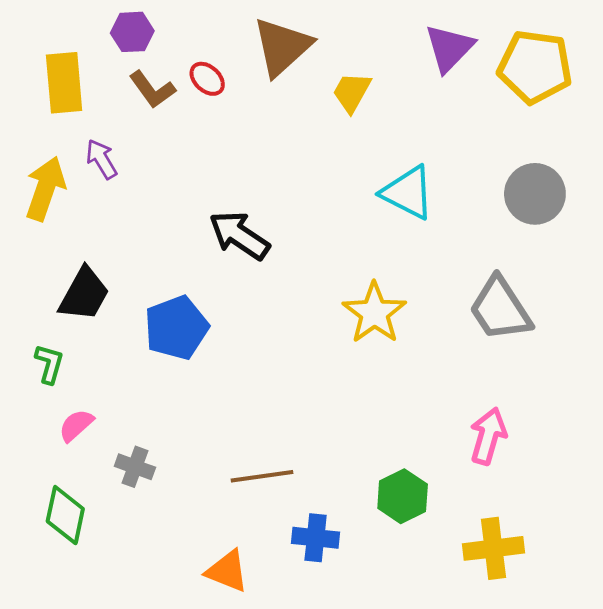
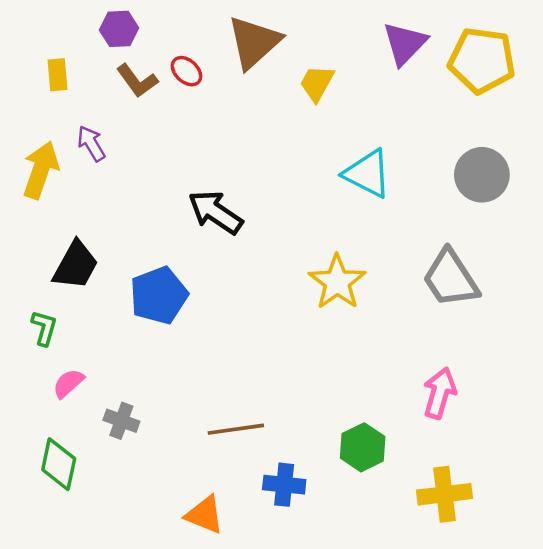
yellow rectangle: (64, 83) -> (58, 75), size x0.6

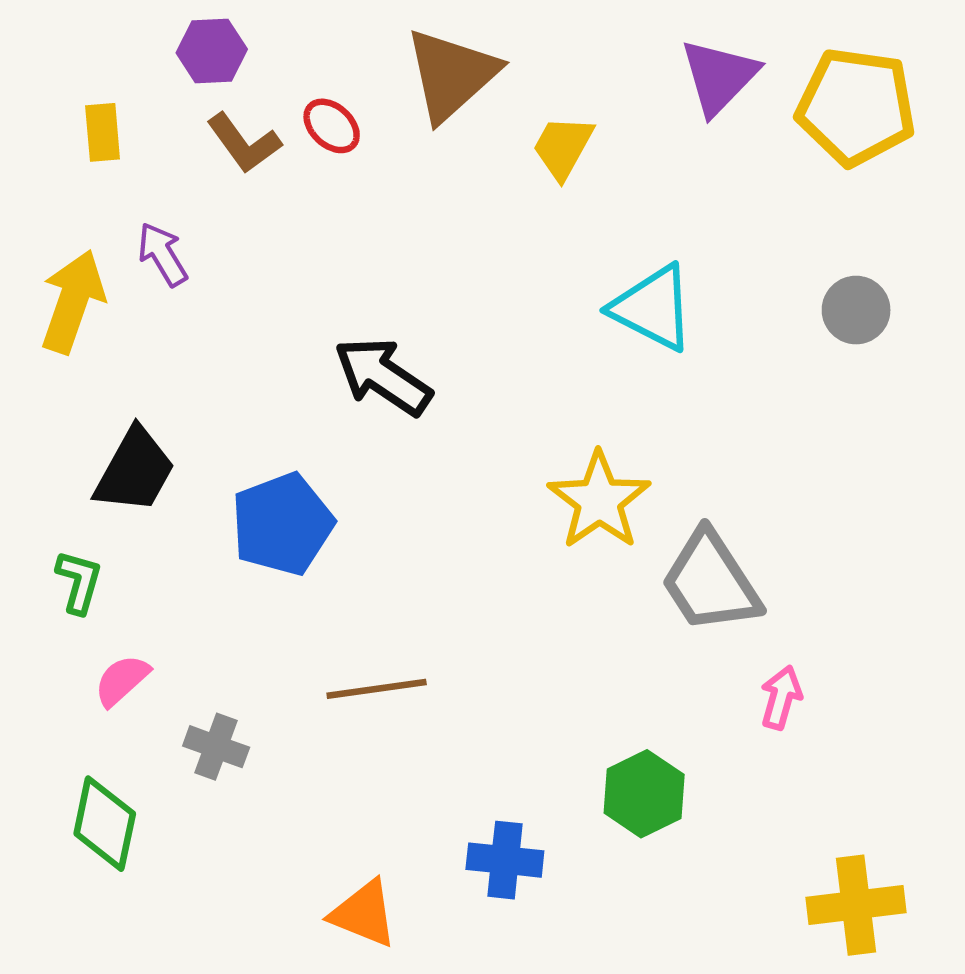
gray circle: (482, 175) -> (856, 310), size x0.7
gray trapezoid: (451, 278) -> (710, 582), moved
pink arrow: (440, 393) -> (781, 697), size x0.7
brown line: (236, 429) -> (377, 689), moved
yellow cross: (445, 494) -> (856, 905), moved

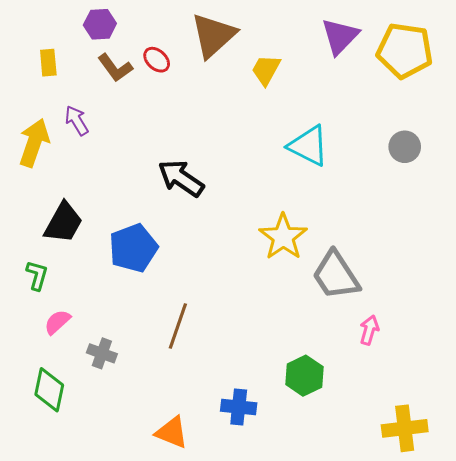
brown line: (377, 689) -> (178, 326), turned -63

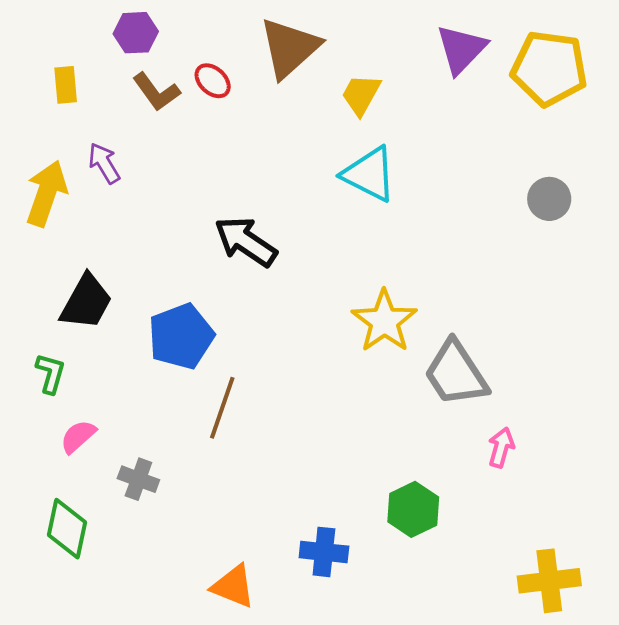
cyan triangle: (309, 146) -> (369, 174), moved
brown line: (178, 326) -> (222, 408), moved

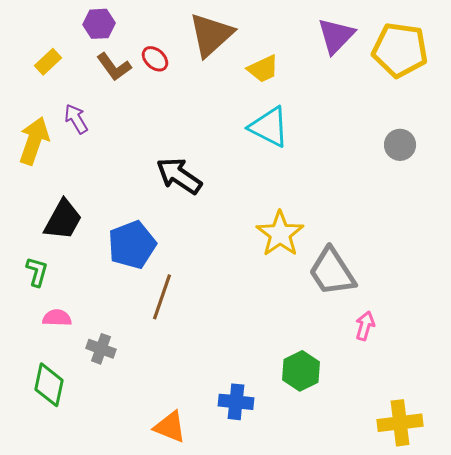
yellow rectangle: (66, 85) -> (48, 62), turned 52
yellow trapezoid: (361, 94) -> (263, 69), turned -144
pink semicircle: (78, 437) -> (57, 318), turned 44

